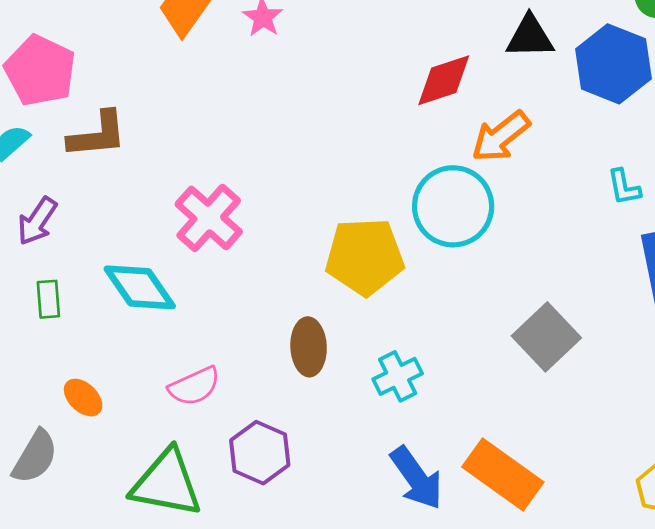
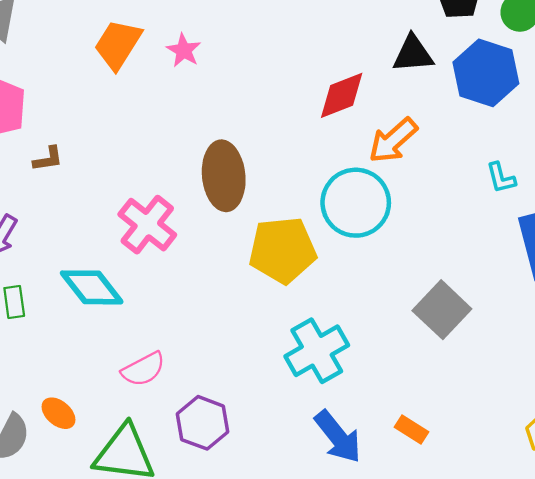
brown L-shape: (97, 135) -> (48, 159), size x0.6
brown ellipse: (309, 347) -> (224, 176), moved, size x1.4
cyan cross: (398, 376) -> (317, 351), size x1.5
orange ellipse: (83, 398) -> (58, 413), moved
orange rectangle: (503, 474) -> (412, 429), size x0.5

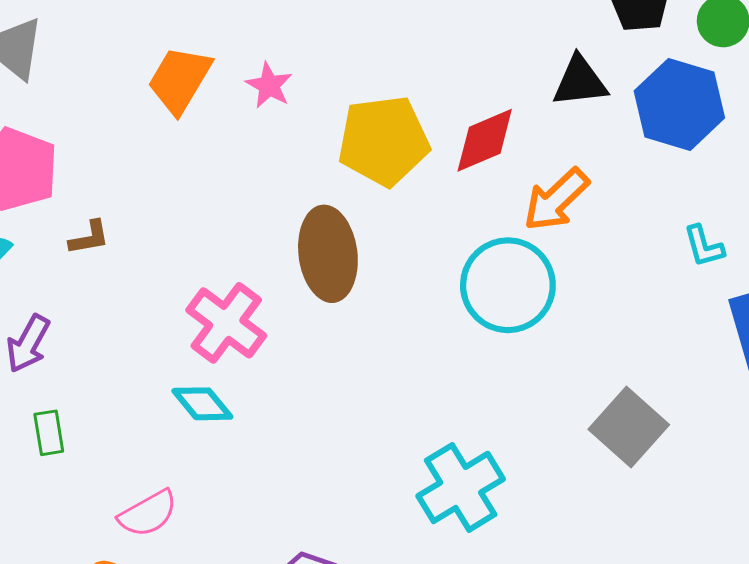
yellow pentagon: (283, 250) -> (384, 141), moved
cyan diamond: (92, 287) -> (202, 404), moved, size x0.7
pink semicircle: (143, 369) -> (148, 514), moved

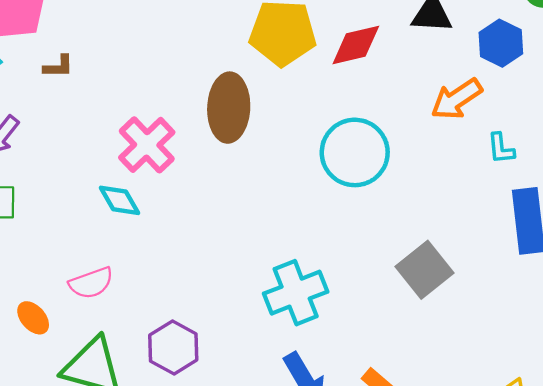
blue hexagon: (679, 104) -> (501, 43), size x0.7
orange arrow: (556, 200) -> (457, 99), moved
pink semicircle: (148, 514) -> (91, 283), moved

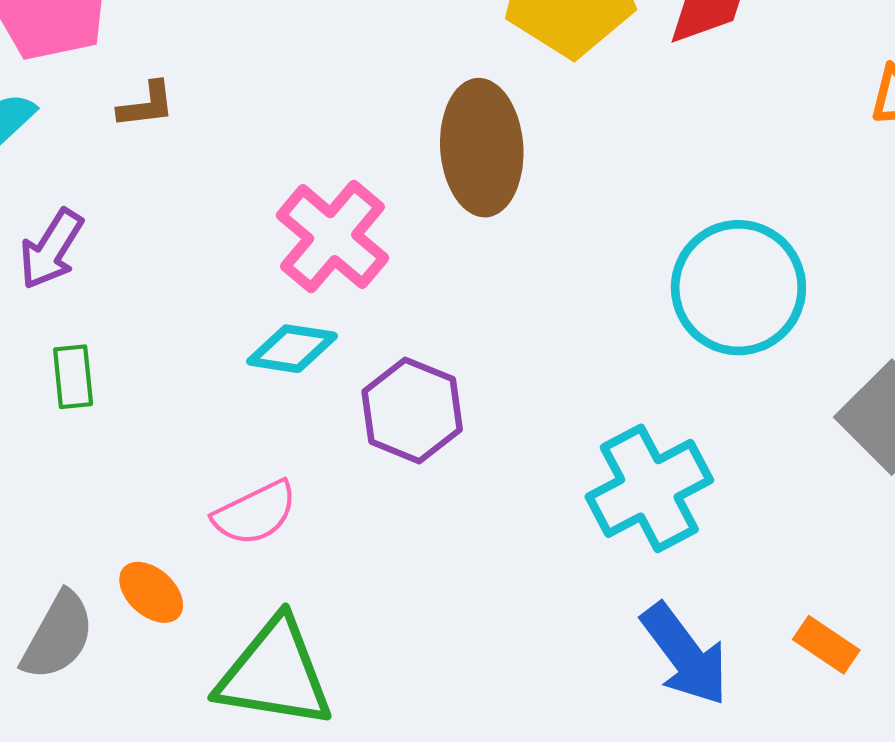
cyan circle: (355, 152) -> (738, 288), moved
cyan diamond: (120, 200) -> (292, 349), turned -45
purple hexagon: (173, 347) -> (412, 410), moved

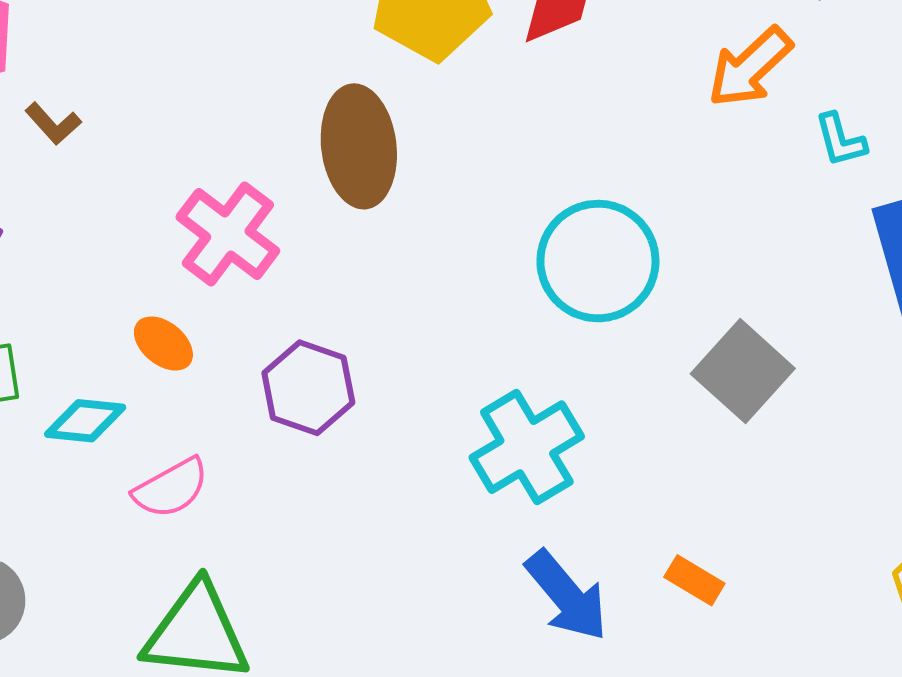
brown L-shape: (146, 105) -> (53, 124), turned 58
cyan diamond: (292, 349) -> (85, 421), moved
orange ellipse: (151, 592) -> (163, 343), moved

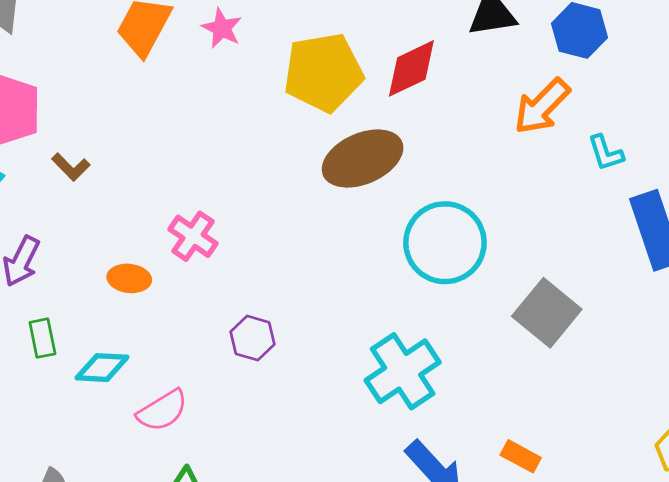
brown ellipse: (359, 146) -> (363, 159), moved, turned 76
pink cross: (228, 234) -> (193, 236), size x0.7
orange ellipse: (163, 343) -> (129, 278), moved, turned -30
purple hexagon: (308, 388) -> (252, 338), size x0.7

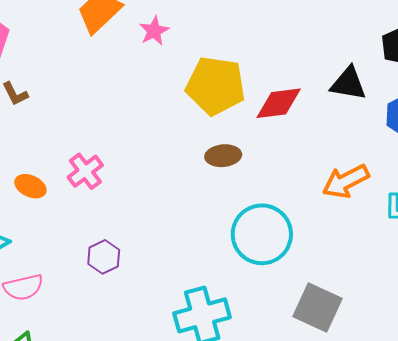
orange arrow: (542, 106) -> (346, 181), moved
brown ellipse: (363, 159) -> (223, 156), size x0.6
gray square: (547, 313) -> (318, 307), turned -33

